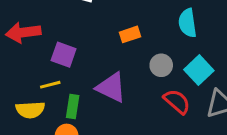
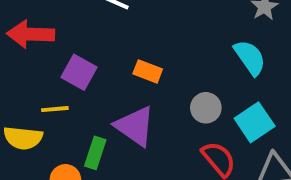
cyan semicircle: (187, 23) -> (250, 58), turned 144
orange rectangle: (130, 34) -> (148, 71), moved, turned 30
green rectangle: (73, 106) -> (95, 153), moved

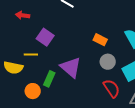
red arrow: (31, 34) -> (23, 15), size x0.6
orange rectangle: (148, 71) -> (100, 40), moved

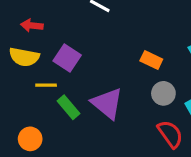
yellow semicircle: (13, 68) -> (24, 57), moved
green rectangle: (49, 79) -> (68, 107), moved, turned -63
orange circle: (33, 91) -> (30, 139), moved

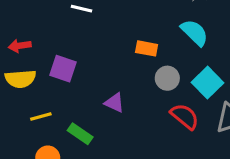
yellow line: (46, 85) -> (41, 117), moved
purple triangle: (107, 103) -> (114, 103), size x0.6
green rectangle: (68, 107) -> (80, 134), moved

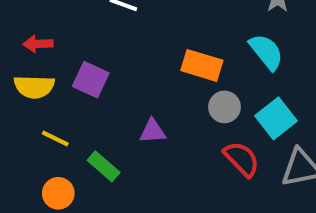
orange rectangle: (147, 48) -> (202, 65), size x1.4
purple triangle: (114, 103) -> (153, 131), turned -35
yellow line: (41, 117) -> (55, 138), turned 35

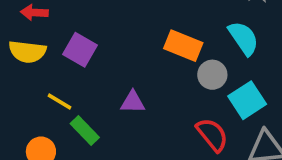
gray circle: (225, 107) -> (212, 75), moved
yellow line: (55, 138) -> (59, 102), moved

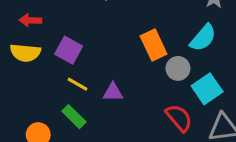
cyan semicircle: (244, 38) -> (203, 38), turned 76
orange rectangle: (183, 46) -> (154, 45), turned 44
yellow line: (59, 102) -> (77, 84), moved

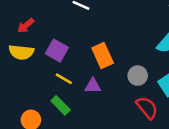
red arrow: (30, 20) -> (26, 26), turned -42
orange rectangle: (154, 45) -> (103, 56), moved
gray circle: (178, 68) -> (138, 76), moved

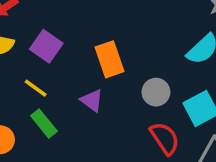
yellow line: (64, 79) -> (36, 88), moved
purple triangle: (93, 86) -> (92, 100), turned 30

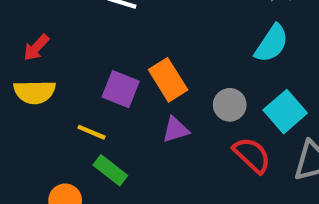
purple square: (46, 46) -> (121, 89), moved
purple triangle: (92, 100) -> (176, 130), moved, turned -40

